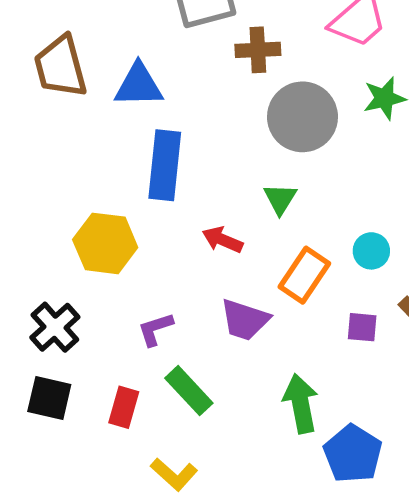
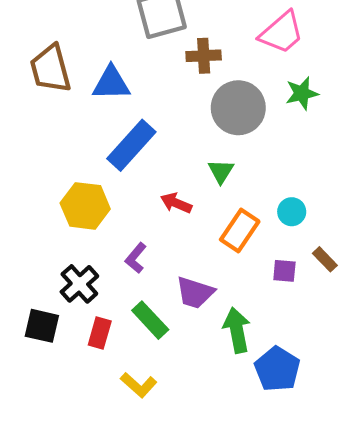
blue rectangle: (165, 165) -> (131, 145), turned 36
purple trapezoid: (245, 320) -> (195, 293), moved
black cross: (55, 327) -> (79, 284), moved
purple L-shape: (155, 329) -> (136, 258), moved, turned -32

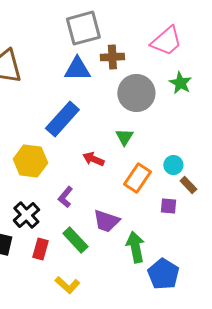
blue triangle: (111, 83) -> (77, 69), moved
green star: (302, 93) -> (180, 83), turned -30
brown rectangle: (325, 259) -> (188, 185), moved

